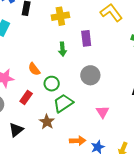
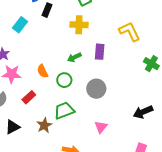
green arrow: (62, 49) -> (74, 57), turned 56
green circle: (52, 84) -> (64, 80), moved

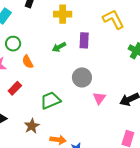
green circle: (64, 80) -> (13, 44), moved
brown star: (44, 125) -> (32, 126), moved
pink triangle: (101, 127) -> (99, 98), moved

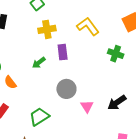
yellow cross: (63, 14) -> (47, 29), moved

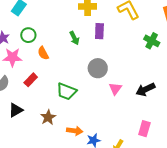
green arrow: (39, 63) -> (74, 38), turned -88
green trapezoid: (39, 117) -> (67, 91), turned -135

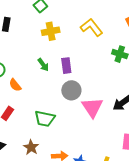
purple rectangle: (99, 31) -> (66, 66), moved
pink triangle: (115, 89) -> (92, 107), size x1.6

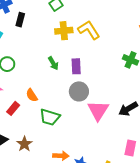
yellow L-shape: (91, 27) -> (89, 30), moved
orange semicircle: (15, 85) -> (32, 95), moved
brown star: (31, 147) -> (24, 144), moved

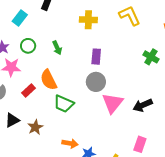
yellow L-shape: (89, 30) -> (130, 16), moved
green arrow: (53, 63) -> (57, 48), moved
orange semicircle: (32, 95) -> (49, 80), size x1.5

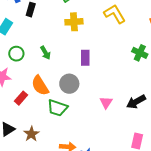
gray circle: (96, 82) -> (69, 84), moved
pink triangle: (113, 103) -> (106, 102), size x0.6

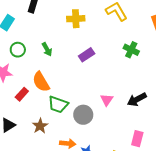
green cross: (140, 53) -> (131, 50), moved
purple rectangle: (85, 58) -> (87, 55), turned 56
gray circle: (69, 84) -> (83, 115), moved
brown star: (31, 134) -> (40, 126), moved

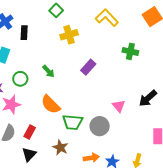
red rectangle: (22, 94) -> (30, 132), moved

